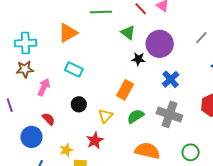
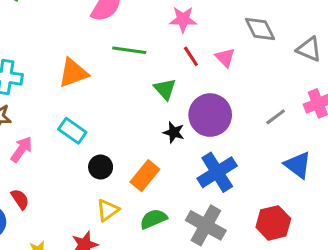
blue cross: (171, 79) -> (217, 172), size x1.4
black circle: (79, 104) -> (101, 167), moved

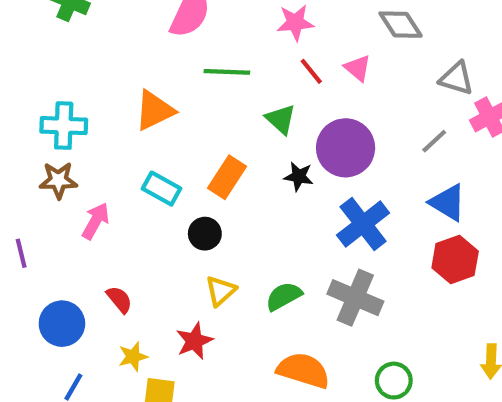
gray triangle: (309, 49) -> (456, 78), moved
blue triangle: (298, 165) -> (448, 202), moved
orange rectangle: (145, 176) -> (227, 177), moved
red semicircle: (20, 199) -> (119, 299), moved
red hexagon: (273, 223) -> (455, 260), moved

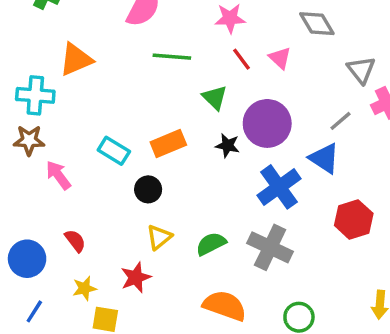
gray triangle: (456, 78) -> (361, 70), turned 32
orange triangle: (155, 110) -> (76, 59), moved
orange rectangle: (227, 177) -> (168, 144), turned 32
blue triangle: (448, 202) -> (324, 158), moved
pink arrow: (96, 221) -> (58, 175), turned -68

